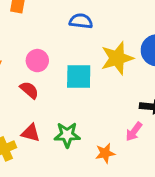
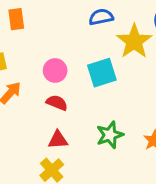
blue semicircle: (81, 21) -> (101, 17), moved
red triangle: (31, 133) -> (58, 140), moved

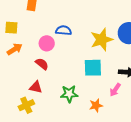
blue semicircle: (101, 17) -> (64, 30), moved
cyan square: (102, 73) -> (93, 68), moved

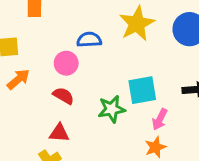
yellow star: (102, 40) -> (137, 24), moved
pink arrow: (115, 90) -> (160, 119), moved
green star: (69, 94) -> (112, 109), moved

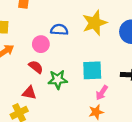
green star: (112, 109) -> (58, 80), moved

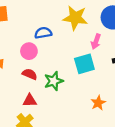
yellow star: (95, 23) -> (75, 18), turned -30
pink arrow: (102, 93) -> (96, 42), moved

